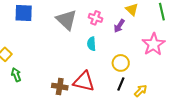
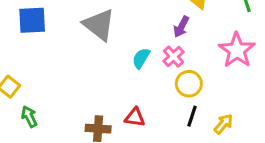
pink cross: (96, 18) -> (174, 57), moved, turned 32
cyan semicircle: (91, 44) -> (141, 58), turned 40
red triangle: (84, 82) -> (135, 117), size x0.6

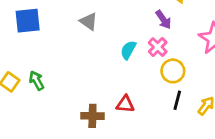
gray triangle: (99, 25) -> (89, 22), size x0.6
purple arrow: (181, 27) -> (163, 20), turned -60
green arrow: (29, 117) -> (37, 81), moved

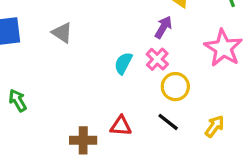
purple arrow: (163, 20) -> (163, 27), turned -114
gray triangle: (89, 22) -> (62, 33), moved
black line: (177, 100) -> (168, 122), moved, turned -66

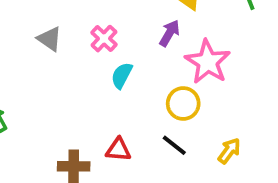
pink star: (223, 48) -> (208, 62), moved
pink cross: (157, 59) -> (104, 39), moved

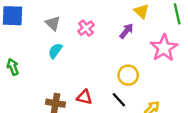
pink star: (208, 62) -> (164, 48), moved
cyan semicircle: (122, 75) -> (55, 51), moved

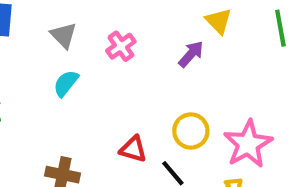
pink star: (164, 48) -> (248, 144), moved
red triangle: (84, 97) -> (133, 149), moved

